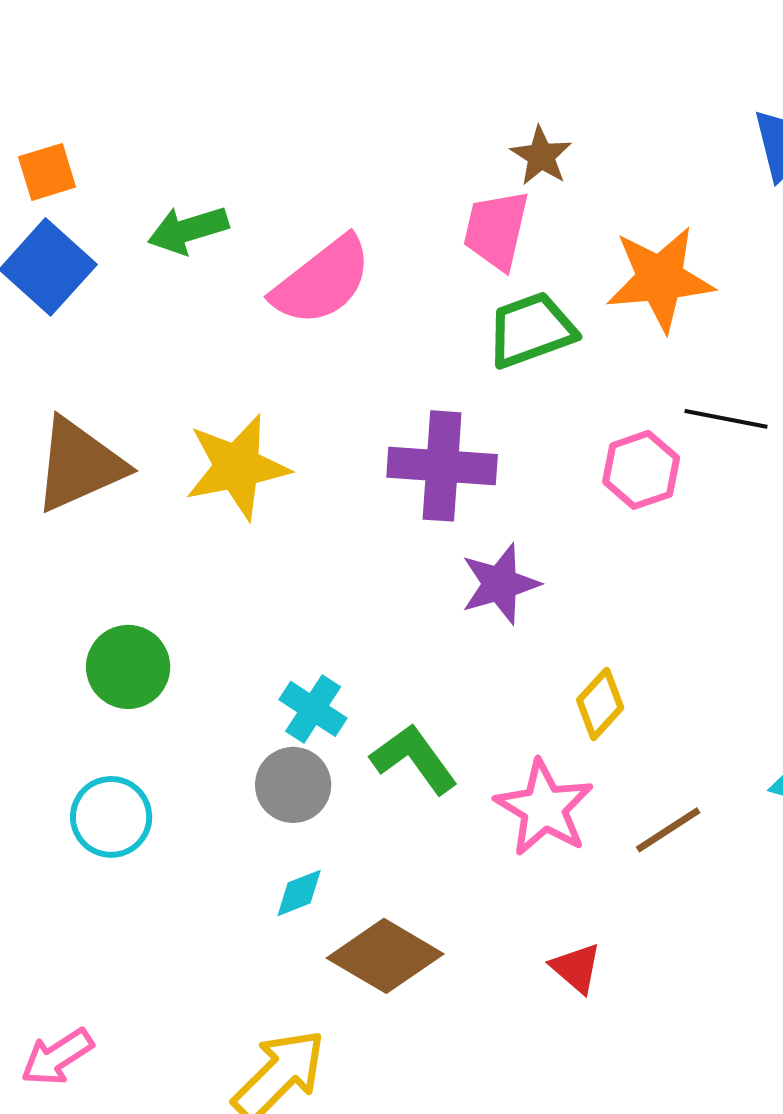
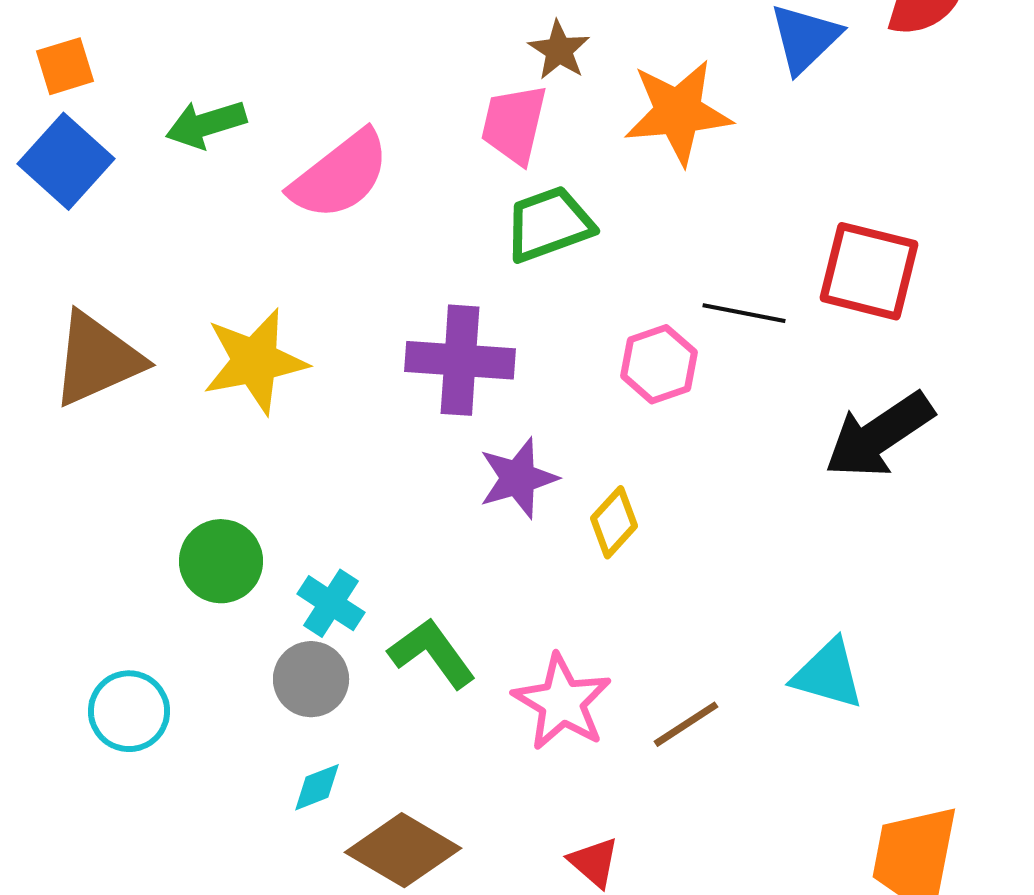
orange star: (660, 279) -> (678, 112), moved
green circle: (128, 667) -> (221, 561), moved
yellow diamond: (600, 704) -> (614, 522), moved

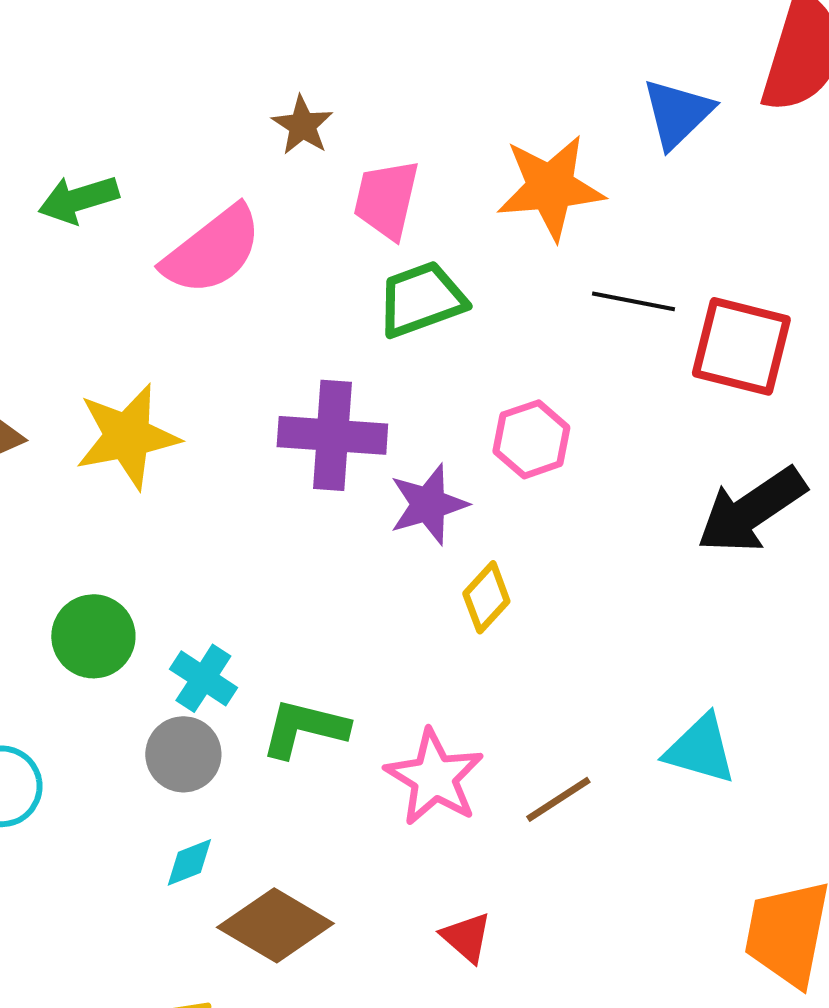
brown star: (559, 50) -> (302, 125), moved
black line: (744, 313) -> (633, 301), moved
purple star: (518, 478) -> (428, 504), moved
green L-shape: (432, 653) -> (304, 728), turned -40

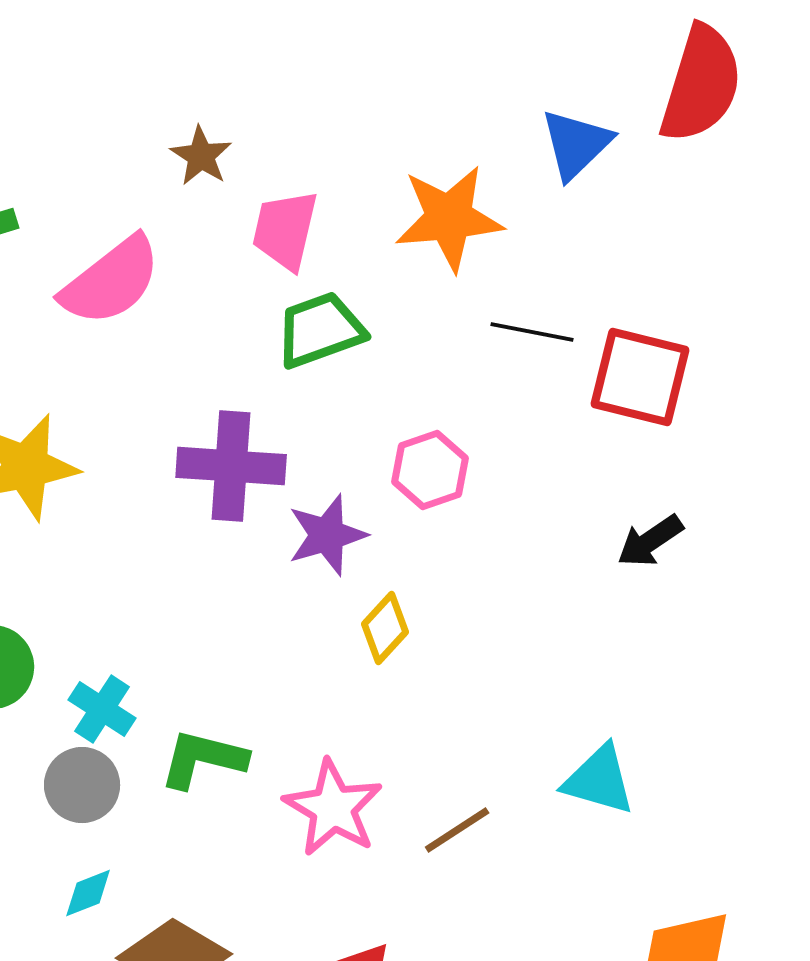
black arrow: (751, 510) -> (650, 541), size x0.6

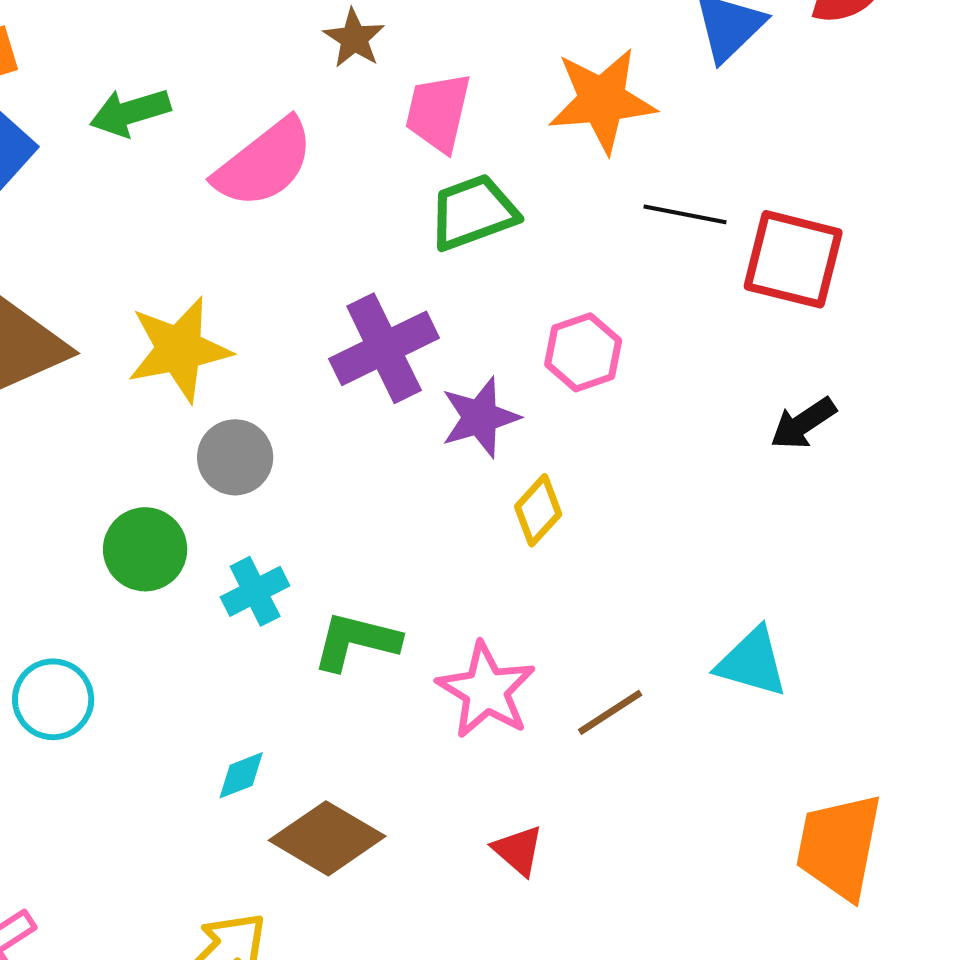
purple cross: (231, 466) -> (384, 348), turned -30
cyan cross: (102, 709) -> (255, 591), turned 30
gray circle: (82, 785) -> (235, 457), moved

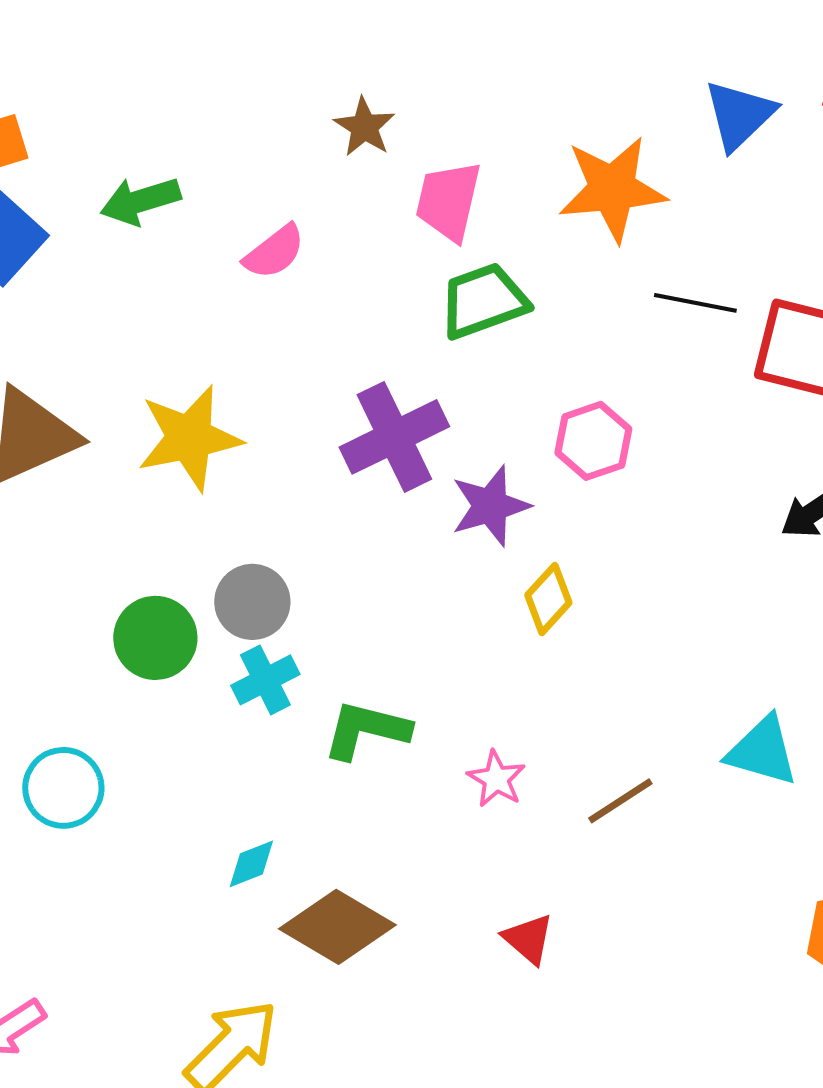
pink semicircle: (264, 163) -> (274, 252), size x0.6
gray circle: (235, 457) -> (252, 602), moved
pink star: (486, 690) -> (496, 779), size x0.6

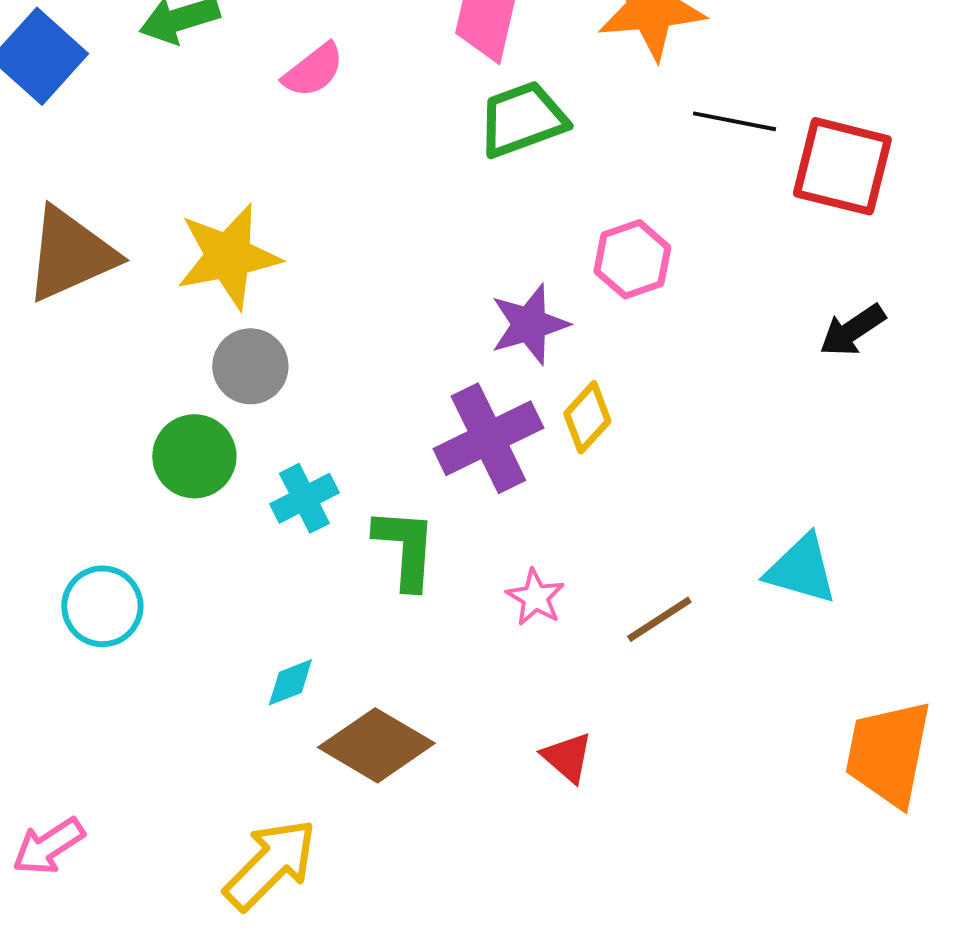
purple cross: (394, 437) -> (488, 438), moved
gray circle: (252, 602) -> (250, 366), moved
green L-shape: (366, 730) -> (405, 548), turned 80

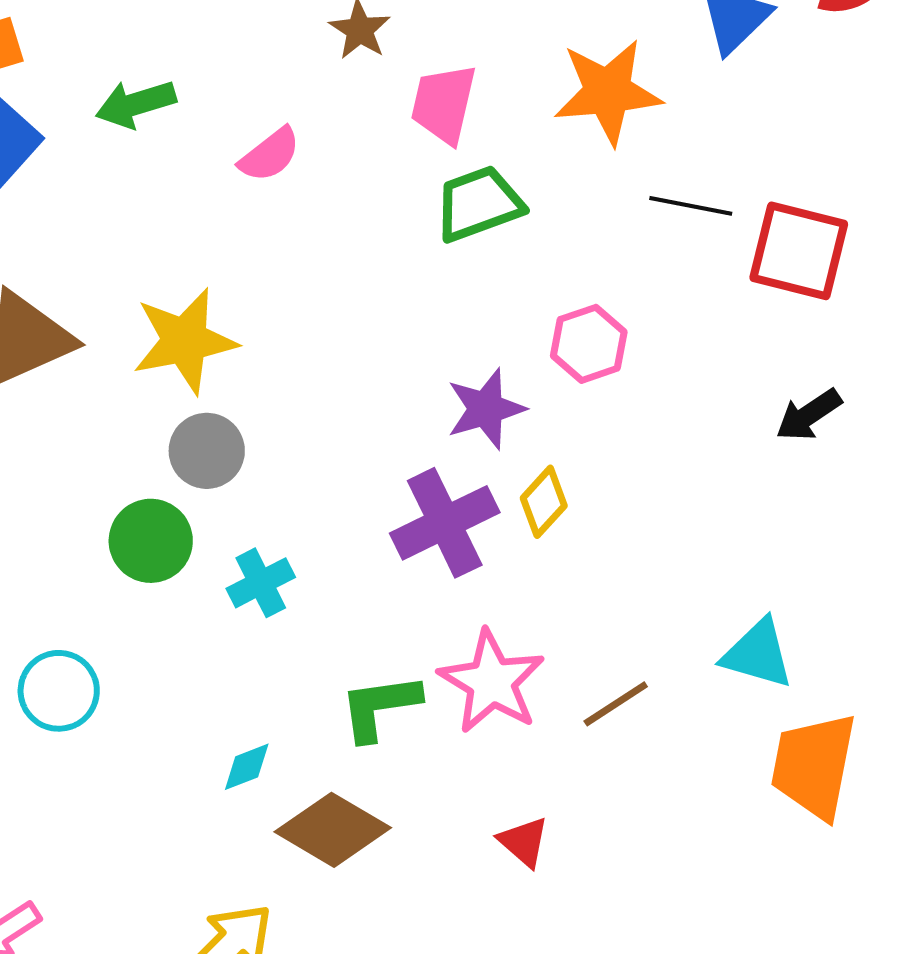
green L-shape: (405, 548) -> (380, 707), moved, turned -102
pink star: (535, 597) -> (492, 682), size x1.8
orange trapezoid: (888, 753) -> (814, 766), moved

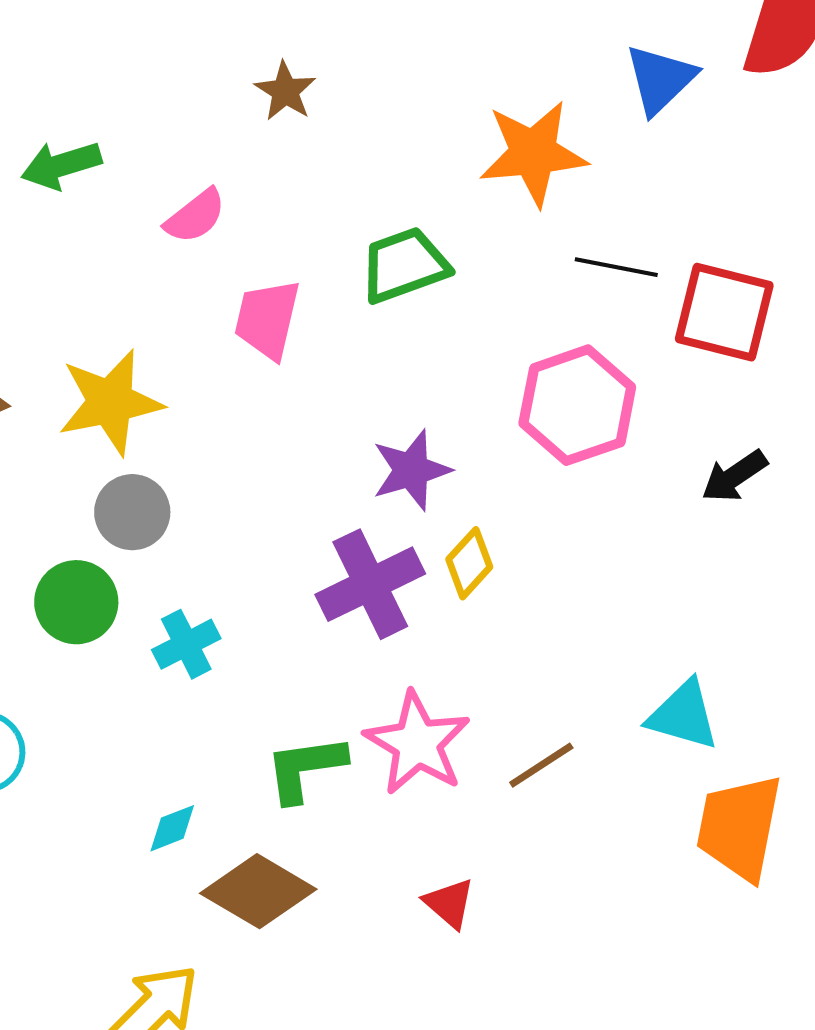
pink trapezoid: (444, 104) -> (267, 319), moved
pink hexagon: (589, 344) -> (577, 405), moved, size x1.5

